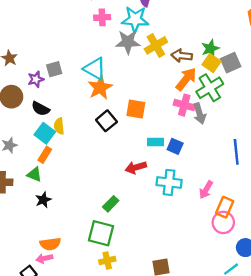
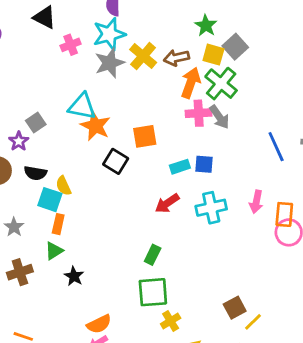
green star: (210, 48) -> (206, 26), moved
green triangle: (34, 174) -> (54, 251), turned -35

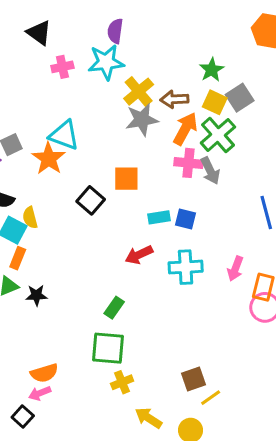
gray star: (110, 63) -> (142, 120), moved
orange star: (95, 126) -> (49, 159), moved
black star: (74, 276) -> (36, 295), moved, turned 30

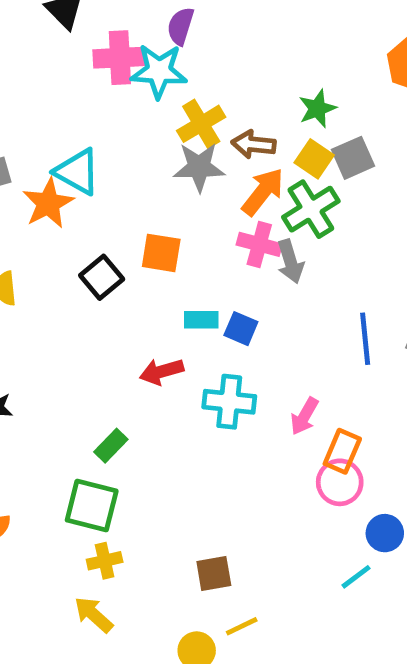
pink cross: (62, 67) -> (120, 58), moved, size x1.5
yellow line: (211, 398) -> (242, 626), moved
yellow arrow: (149, 418) -> (94, 615), moved

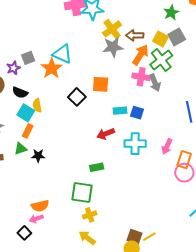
green star: (317, 109) -> (171, 13), moved
green rectangle: (111, 446) -> (97, 167), moved, turned 40
brown square: (214, 573) -> (134, 237), moved, turned 35

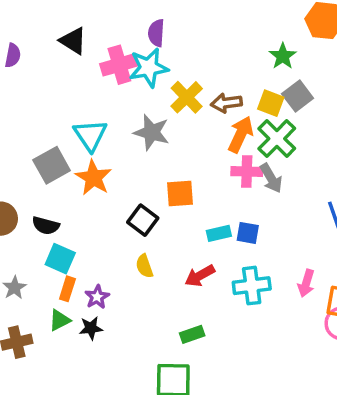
gray star: (113, 47) -> (152, 132), moved, turned 30
cyan triangle: (62, 54) -> (90, 135), moved, turned 40
gray square: (28, 58) -> (52, 165), size x1.5
purple star: (13, 68) -> (97, 297), moved
yellow semicircle: (37, 106) -> (144, 266), moved

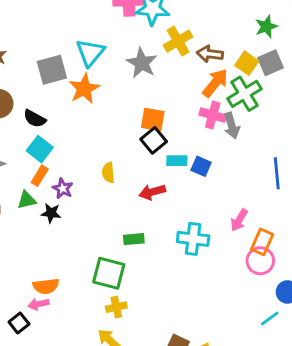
black square: (143, 220) -> (154, 140), moved
cyan cross: (252, 286) -> (193, 239), moved
purple star: (97, 297) -> (63, 188), turned -30

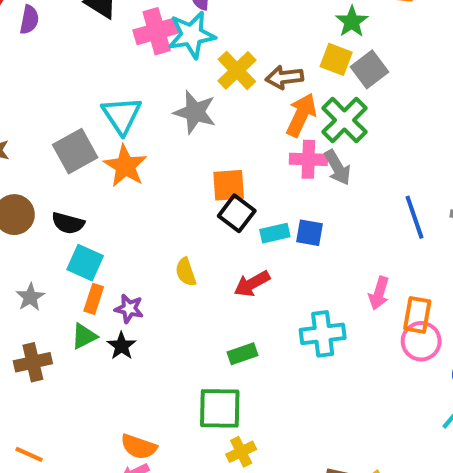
yellow square: (247, 63) -> (336, 59), moved
black star: (51, 213) -> (121, 346), turned -30
orange semicircle: (46, 286) -> (139, 447), turned 40

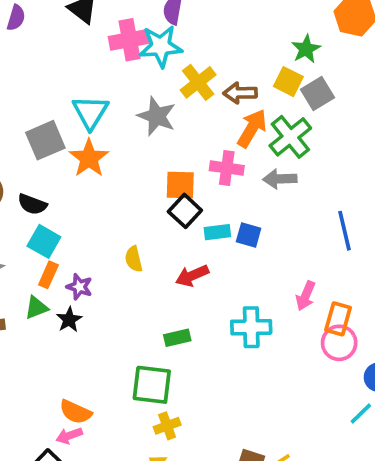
pink cross: (308, 159) -> (227, 168), moved
gray arrow: (338, 167) -> (280, 179), turned 112

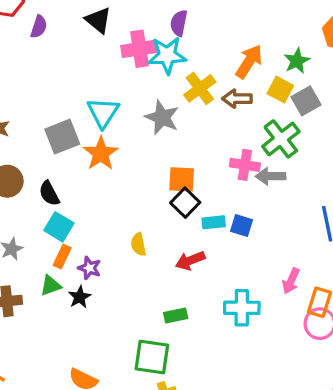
orange arrow: (252, 128) -> (249, 61), moved
pink cross: (227, 168) -> (245, 165), moved
black semicircle: (32, 204) -> (49, 193), turned 40

